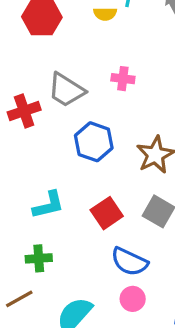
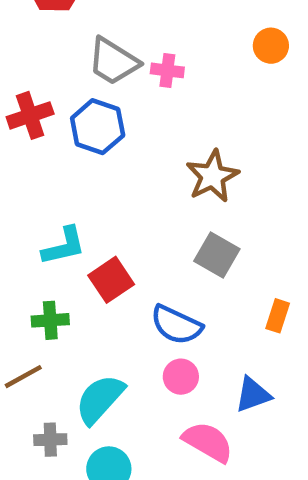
gray trapezoid: (66, 90) -> (113, 61), moved
blue hexagon: (94, 142) -> (98, 127), moved
red square: (107, 213) -> (111, 280), moved

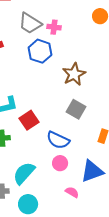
blue hexagon: (98, 127) -> (40, 51), moved
blue triangle: (253, 395) -> (92, 171), size x1.4
pink semicircle: (208, 442) -> (72, 192), size x0.6

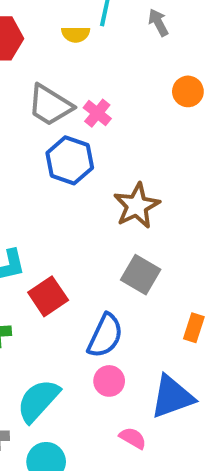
pink cross: (54, 27) -> (97, 113), turned 32
blue semicircle: (58, 140) -> (105, 336), turned -90

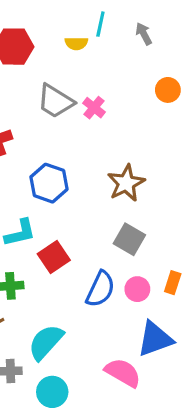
blue hexagon: (70, 160) -> (49, 183), moved
pink circle: (109, 381) -> (137, 289), moved
pink semicircle: (133, 438) -> (123, 373), size x1.6

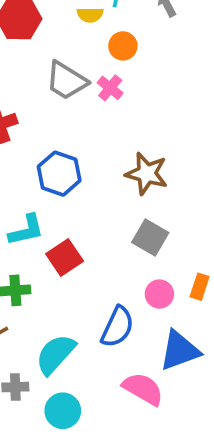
orange circle: (168, 90) -> (123, 46), moved
brown star: (126, 183) -> (147, 174), turned -30
blue semicircle: (100, 289) -> (117, 327), moved

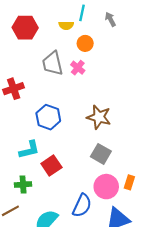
gray trapezoid: (66, 81) -> (53, 63), turned 45
pink circle: (159, 294) -> (106, 187), size x1.5

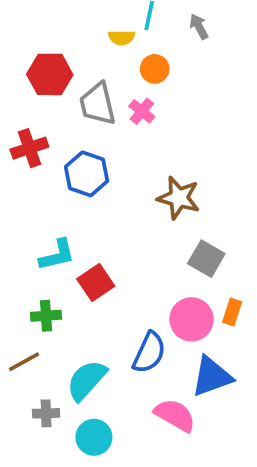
red hexagon: (25, 28) -> (50, 74), moved
blue hexagon: (48, 117) -> (87, 174), moved
gray square: (101, 154) -> (206, 259), moved

